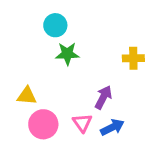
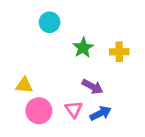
green star: (67, 54) -> (83, 48), moved, turned -30
purple arrow: (103, 97) -> (92, 87), turned 90

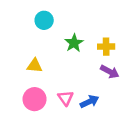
yellow triangle: (24, 85) -> (35, 66), moved
purple arrow: (92, 87) -> (110, 72), moved

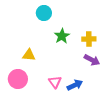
cyan circle: (44, 20) -> (44, 13), moved
pink circle: (35, 99) -> (18, 79), moved

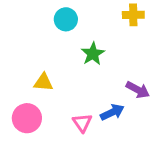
yellow cross: (89, 39) -> (133, 15), moved
blue arrow: (75, 85) -> (112, 112), moved

